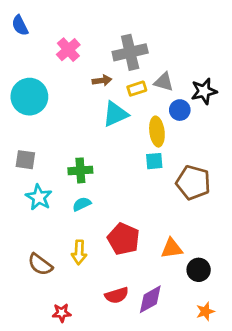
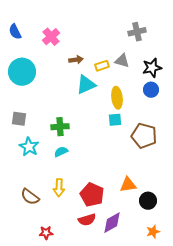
blue semicircle: (20, 25) -> (15, 32), moved
gray cross: (130, 52) -> (137, 32), moved, size x0.7
blue circle: (180, 110) -> (151, 90), moved
red pentagon: (123, 239) -> (92, 195), moved

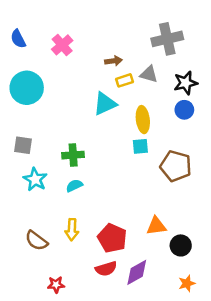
gray cross: (137, 32) -> (167, 39), size x1.4
brown arrow: (76, 60) -> (113, 61), moved

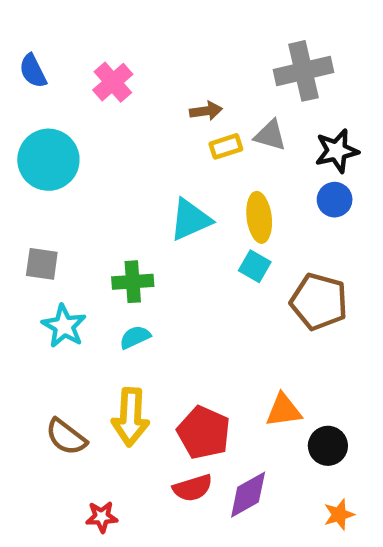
cyan triangle: (105, 104) -> (190, 220), moved
cyan square: (140, 146) -> (255, 266), turned 35
yellow arrow: (72, 230) -> (131, 417), size x1.4

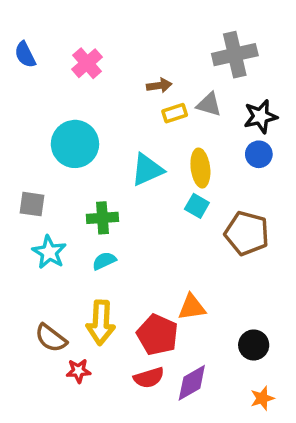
cyan circle: (48, 160) -> (75, 144), moved
orange triangle: (284, 410) -> (192, 307), moved
red star: (102, 517) -> (78, 371), moved

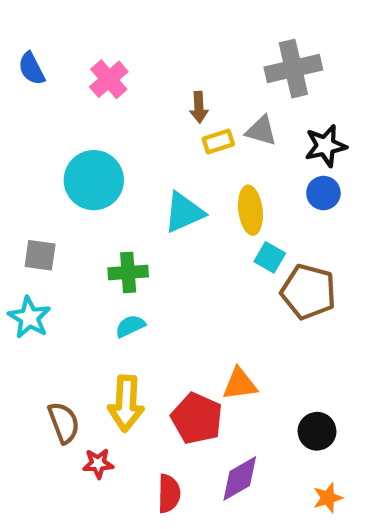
brown arrow: (159, 86) -> (199, 107), turned 95
cyan square: (197, 206) -> (270, 257), moved
cyan star: (49, 252) -> (29, 317), moved
brown semicircle: (51, 338) -> (64, 423), turned -148
red semicircle: (149, 378) -> (169, 493), moved, turned -72

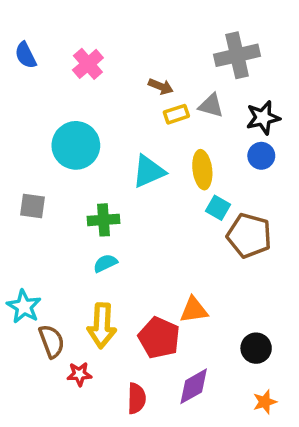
brown arrow: (199, 107) -> (161, 86), turned -65
cyan star: (29, 317) -> (24, 307), moved

